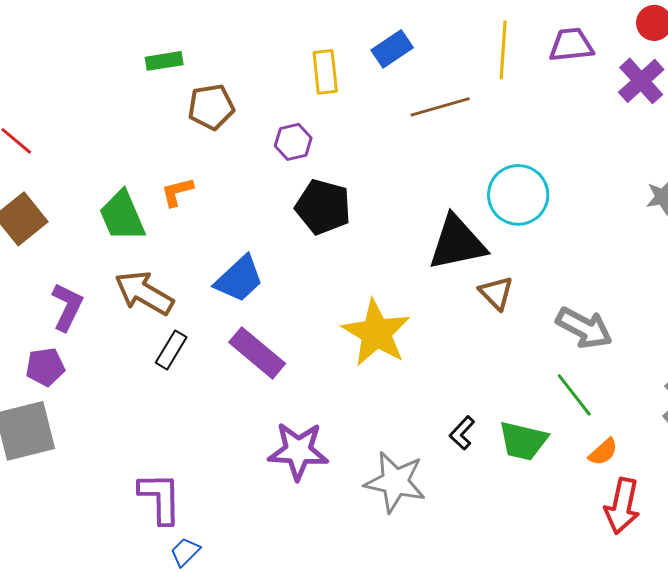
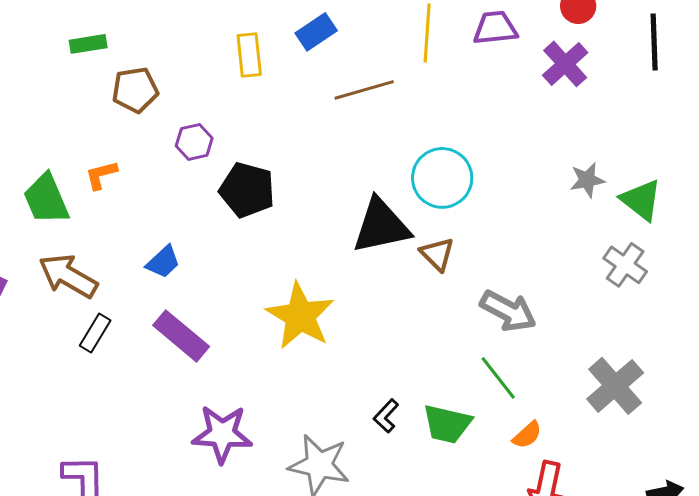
purple hexagon: (293, 142) -> (194, 142), moved
blue trapezoid: (239, 279) -> (163, 262), size x0.7
brown triangle: (496, 293) -> (437, 254), moved

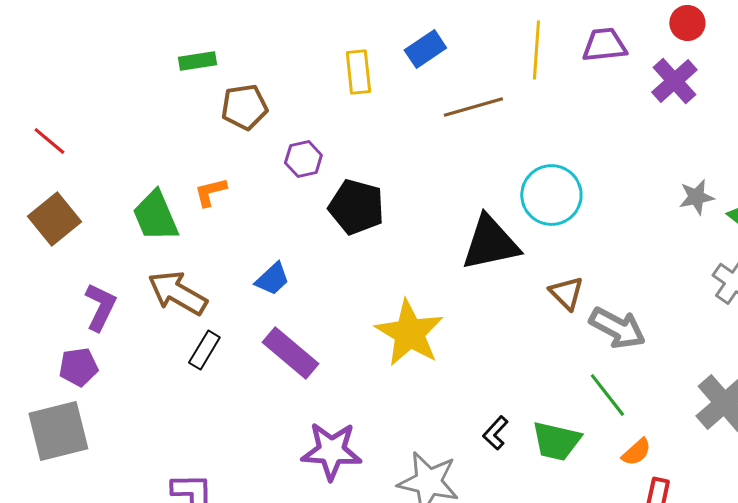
brown triangle: (437, 254) -> (566, 293), moved

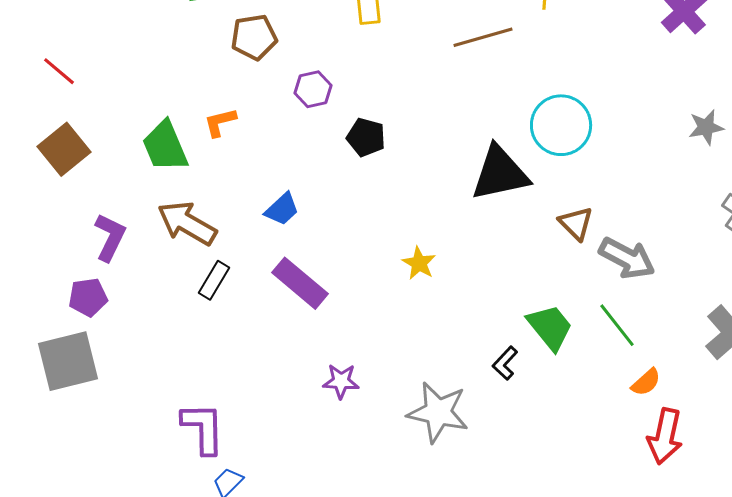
black pentagon: (356, 207) -> (366, 137), size x0.7
yellow star: (409, 333) -> (419, 263), size x0.5
green trapezoid: (556, 441) -> (550, 327), moved, turned -142
purple star: (331, 451) -> (341, 381), size x0.6

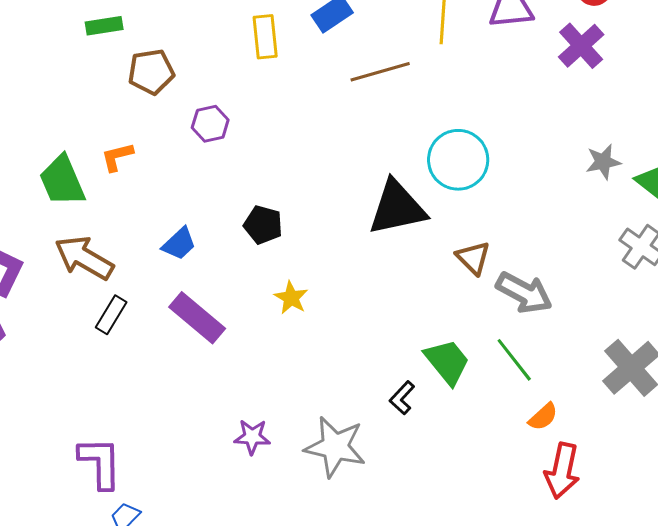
black pentagon: (366, 137) -> (263, 225), moved
yellow star: (419, 263) -> (291, 298), moved
purple star: (341, 381) -> (252, 437), moved

